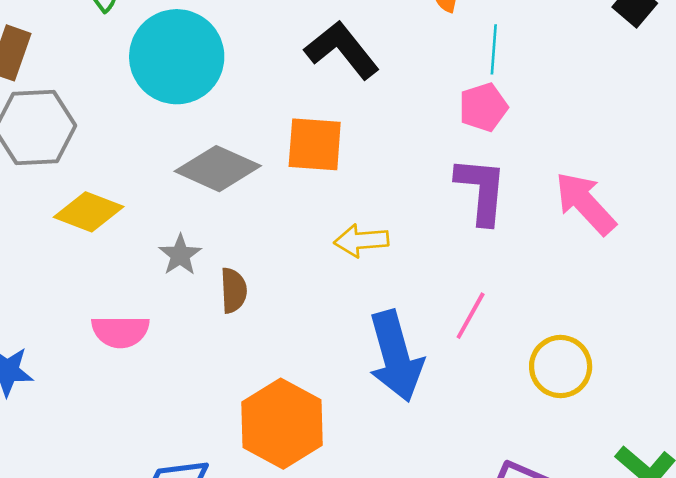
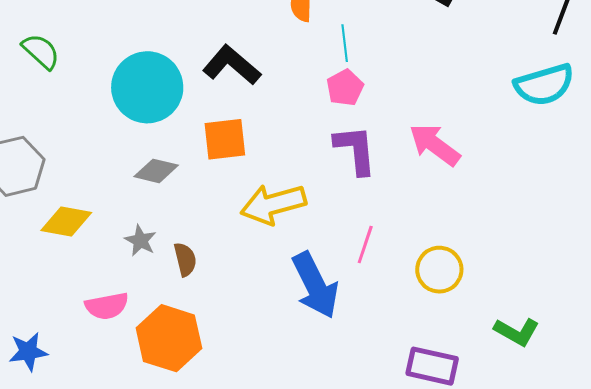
cyan circle: (177, 57) -> (147, 87), moved
gray diamond: (218, 169) -> (156, 171), size x0.7
yellow arrow: (361, 241) -> (273, 204), size x1.6
orange hexagon: (282, 424) -> (169, 338), moved

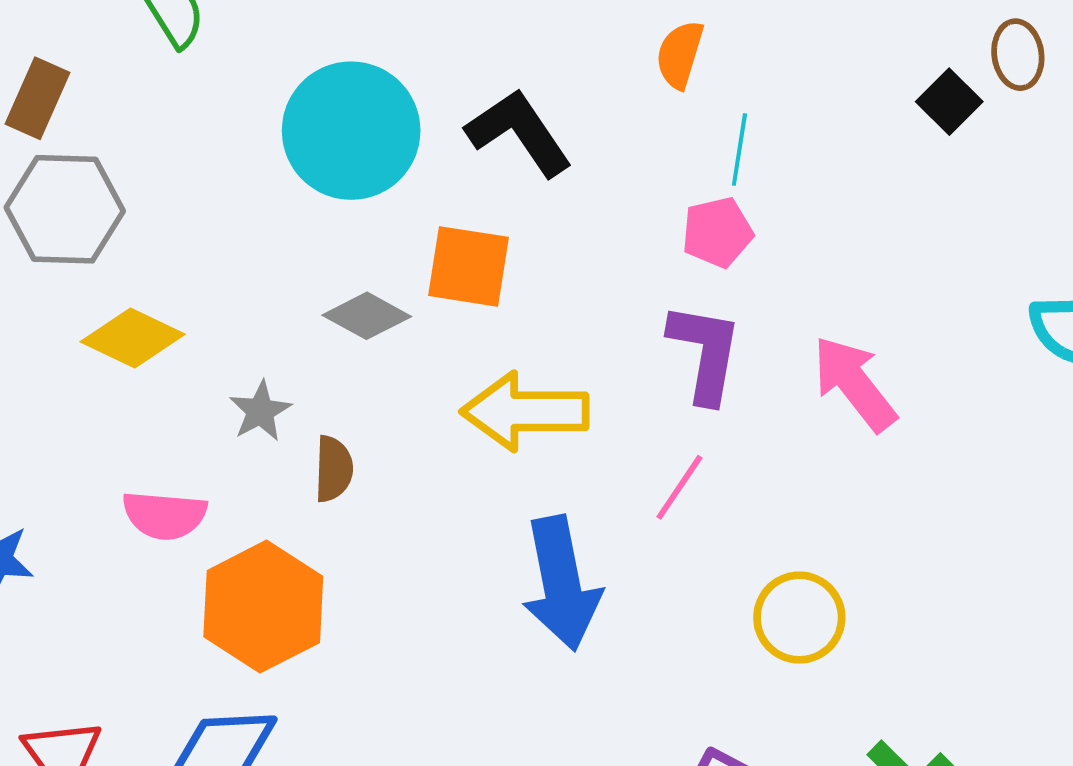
gray diamond: (156, 171) -> (367, 316), moved
pink line: (365, 244) -> (679, 487), moved

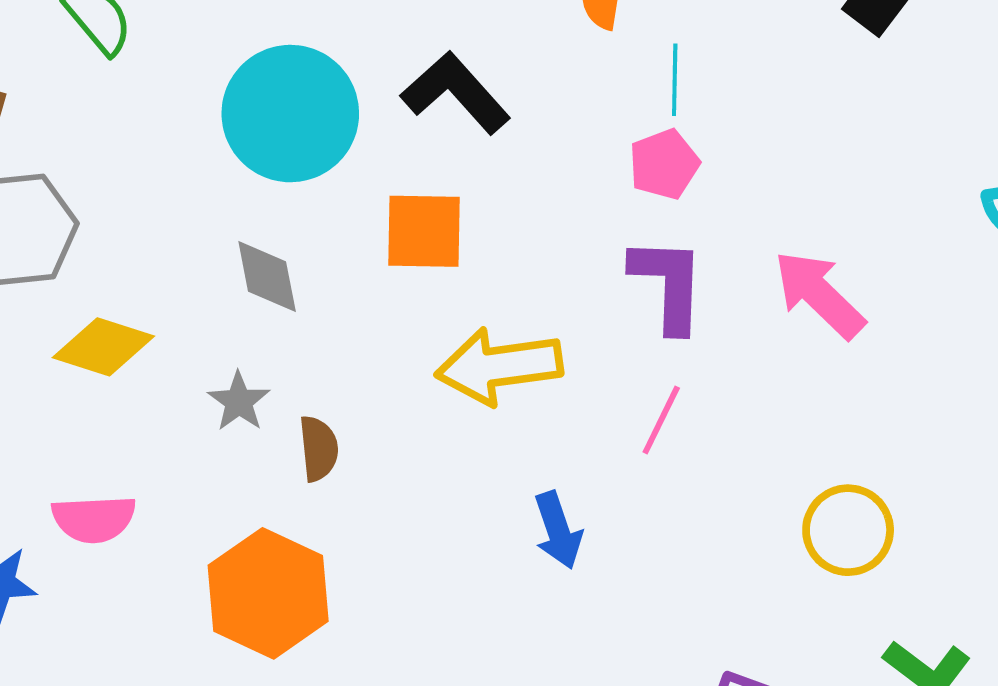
gray diamond: (367, 316) -> (267, 277), moved, turned 58
pink semicircle: (165, 515) -> (94, 519), moved
blue arrow: (561, 583) -> (558, 530), size x0.6
yellow circle: (799, 618) -> (848, 530), moved

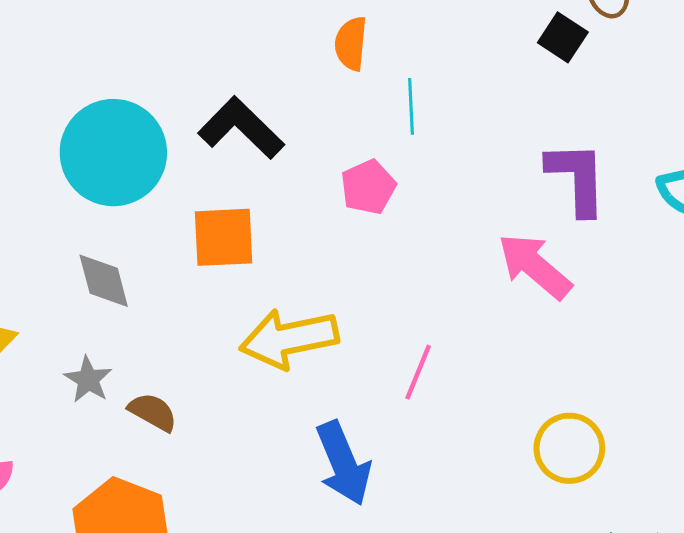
pink pentagon: (664, 164) -> (368, 187), moved
purple L-shape: (668, 284) -> (577, 178), moved
brown semicircle: (319, 448) -> (153, 412), turned -51
blue arrow: (558, 530) -> (343, 463), size x1.4

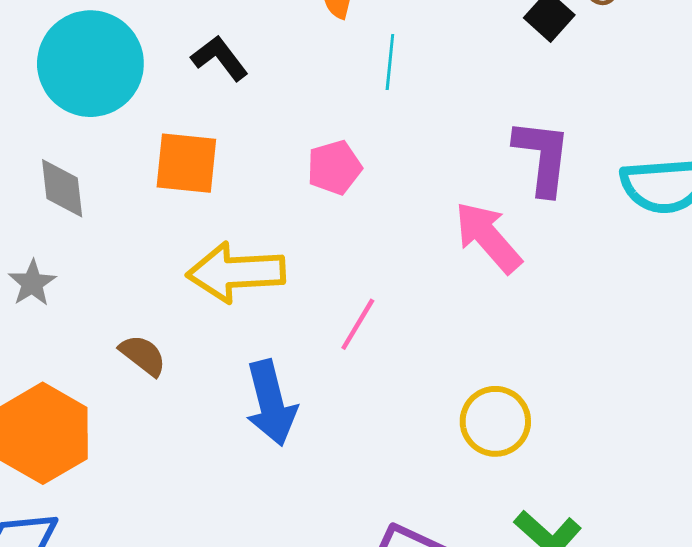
black L-shape: (241, 128) -> (220, 58), size x0.7
pink pentagon: (368, 187) -> (334, 167), moved
brown semicircle: (153, 412) -> (143, 355), moved

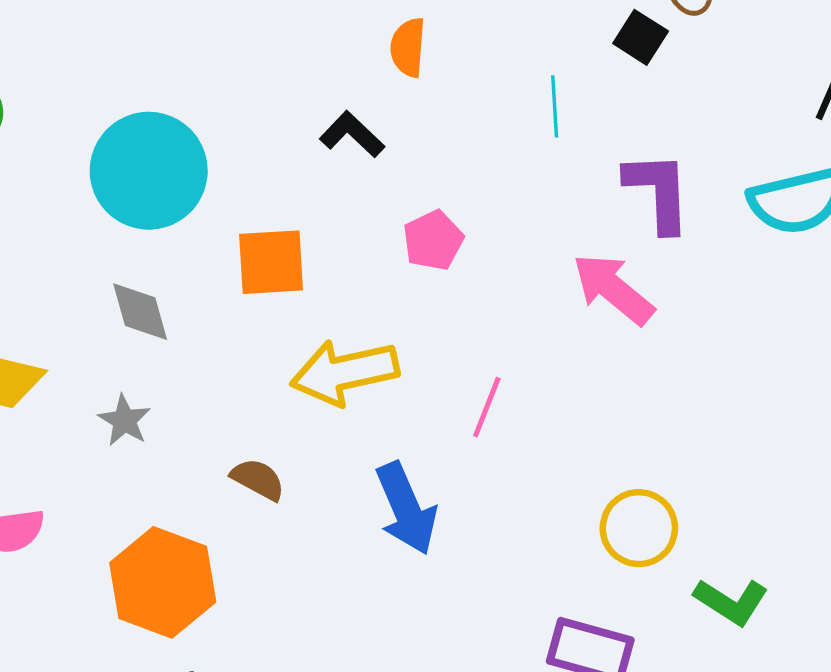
black L-shape: (220, 58) -> (352, 134), moved
cyan line: (390, 62) -> (555, 106), moved
yellow circle: (495, 421) -> (639, 528), moved

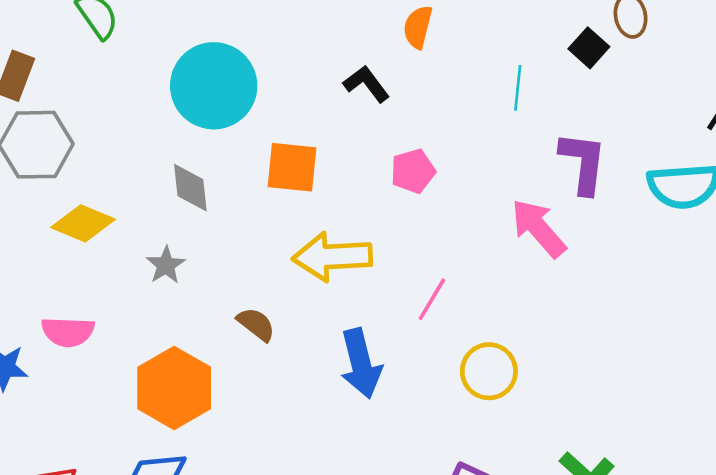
yellow circle: (639, 528) -> (489, 371), moved

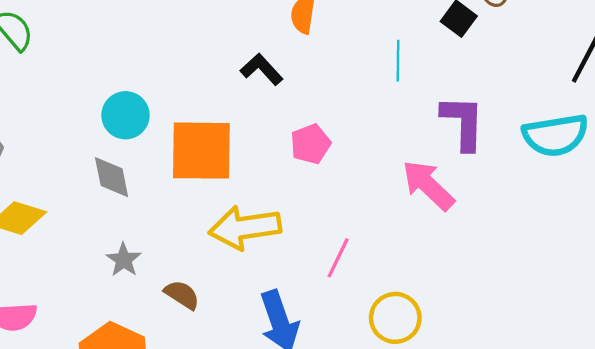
cyan circle: (214, 86) -> (125, 115), moved, size x0.6
orange square: (292, 167) -> (201, 151), size x1.4
gray star: (166, 265) -> (124, 260), moved

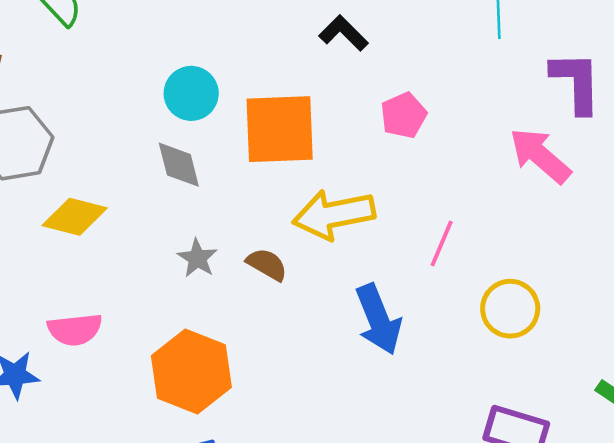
brown semicircle: (182, 295) -> (267, 264), moved

